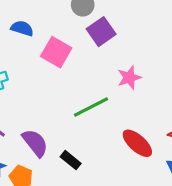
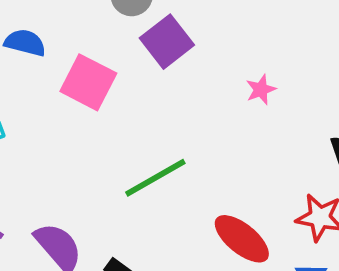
pink star: (129, 78) -> (261, 90), moved, size x0.7

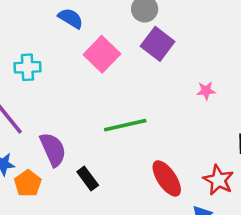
purple square: (167, 42) -> (158, 44), turned -32

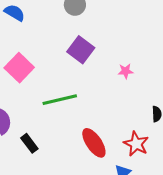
purple square: (158, 44) -> (81, 50), moved
pink square: (102, 54) -> (19, 68), moved

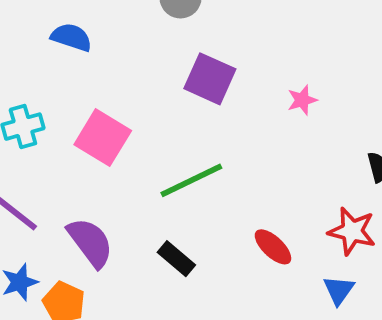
black rectangle: (29, 143) -> (176, 259), moved
red ellipse: (94, 143) -> (273, 247), size x0.7

